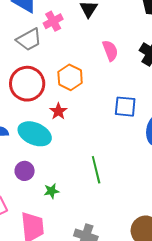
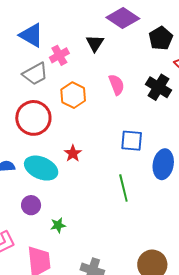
orange hexagon: (70, 77) -> (73, 95), moved
red star: (58, 111) -> (73, 153), moved
green line: (96, 170) -> (123, 188), moved

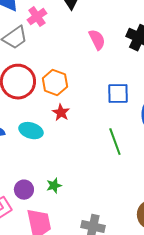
orange hexagon: (73, 95) -> (55, 83), moved
cyan ellipse: (41, 168) -> (31, 131), size x0.7
purple circle: (31, 205) -> (24, 190), moved

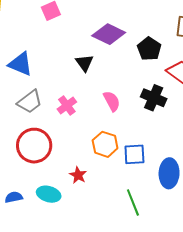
pink cross: (37, 17) -> (67, 105), moved
orange hexagon: (55, 83) -> (105, 144), moved

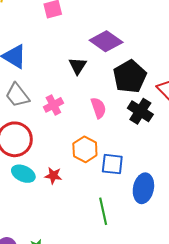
black pentagon: (149, 49) -> (130, 77), moved, size x1.4
gray trapezoid: (30, 102) -> (17, 95), turned 80
red star: (78, 175) -> (53, 176), turned -30
cyan ellipse: (49, 194) -> (23, 174), moved

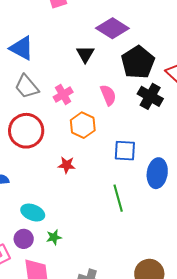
orange hexagon: (85, 149) -> (83, 125), moved
cyan ellipse: (23, 174) -> (33, 213), moved

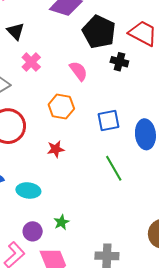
black triangle: (85, 54) -> (16, 31), moved
pink cross: (63, 95) -> (31, 62), moved
black cross: (150, 96) -> (119, 62), size x0.7
cyan ellipse: (33, 213) -> (28, 190), moved

